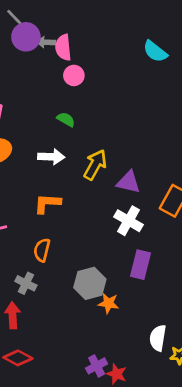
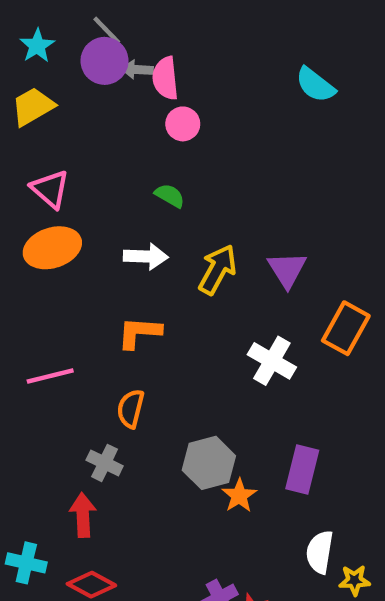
gray line: (15, 18) -> (107, 30), moved
purple triangle: (129, 182) -> (287, 270), moved, turned 45
purple rectangle: (140, 265) -> (302, 469), moved
orange star: (109, 303) -> (239, 496), turned 30

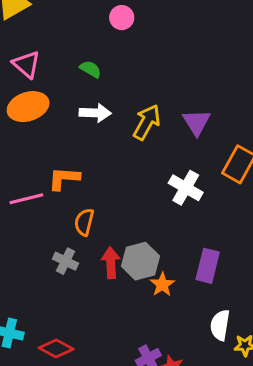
green semicircle: (170, 196) -> (90, 69), moved
orange L-shape: (139, 333) -> (64, 178), moved
red arrow: (83, 515) -> (111, 263), moved

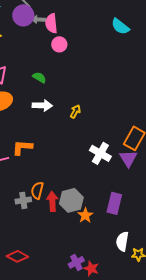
yellow arrow: (147, 122) -> (75, 111), size x0.6
purple triangle: (197, 122) -> (128, 158), moved
orange semicircle: (84, 222) -> (37, 190), moved
gray cross: (65, 261) -> (23, 200), turned -35

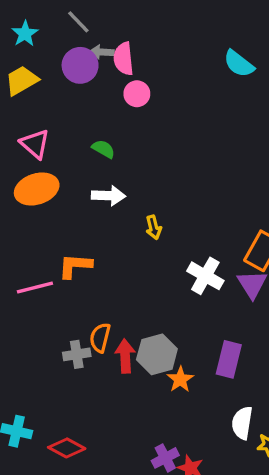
purple circle: (23, 15) -> (80, 65), moved
yellow arrow: (75, 111) -> (154, 227), moved, turned 136

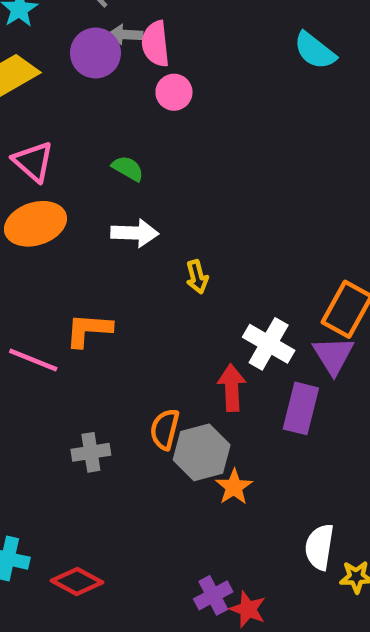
pink line: (35, 288) -> (33, 360), turned 36
orange semicircle: (100, 338) -> (165, 429), moved
red arrow: (125, 356) -> (232, 388), moved
purple rectangle: (229, 359) -> (301, 408), moved

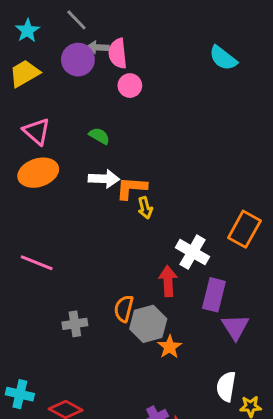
orange L-shape: (89, 330) -> (131, 188), moved
purple triangle: (333, 355) -> (235, 327), moved

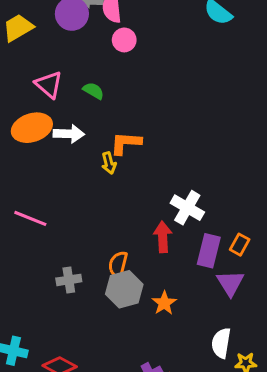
pink triangle: (37, 131) -> (49, 85), moved
white arrow: (104, 179) -> (69, 134), moved
yellow arrow: (145, 208) -> (109, 163), moved
orange rectangle: (244, 229) -> (240, 245), moved, size x0.6
gray hexagon: (148, 324) -> (124, 289), moved

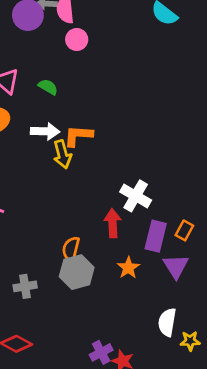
white arrow: (69, 134) -> (45, 131), moved
yellow arrow: (109, 163) -> (62, 154), size x1.4
gray cross: (69, 280) -> (25, 286), moved
orange star: (164, 303) -> (128, 268), moved

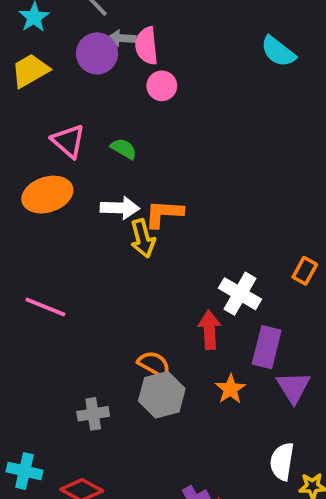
orange rectangle: (184, 230) -> (305, 271), moved
orange semicircle: (71, 249) -> (154, 364), turned 105

